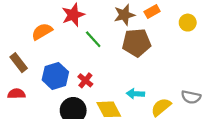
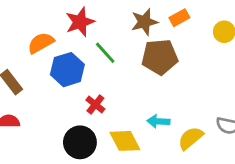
blue hexagon: (55, 76) -> (67, 70), moved

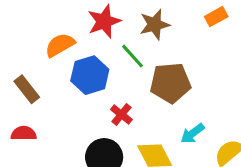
brown star: (144, 22) -> (155, 25), moved
brown pentagon: (160, 57) -> (170, 83), moved
cyan arrow: (158, 121) -> (192, 133), turned -40

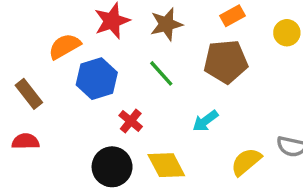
green line: (132, 56) -> (161, 73), moved
brown pentagon: (170, 83) -> (226, 62), moved
cyan arrow: (192, 133) -> (205, 121), moved

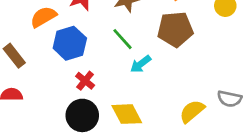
red cross: (131, 121) -> (85, 81), moved
cyan arrow: (205, 121) -> (141, 64), moved

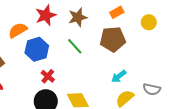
cyan arrow: (141, 64) -> (119, 76), moved

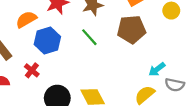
red cross: (48, 76) -> (32, 70), moved
cyan arrow: (119, 76) -> (157, 69), moved

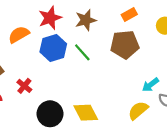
blue hexagon: (47, 40) -> (53, 48), moved

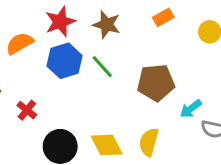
brown star: (86, 20) -> (107, 25), turned 30
brown pentagon: (125, 45) -> (156, 83), moved
yellow semicircle: (138, 110) -> (149, 142), moved, turned -35

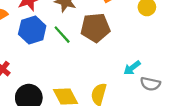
brown pentagon: (156, 83) -> (95, 28), moved

